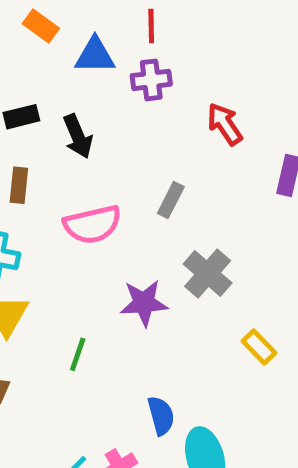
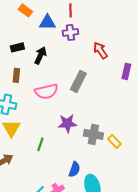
black arrow: (78, 136) -> (40, 55), turned -132
gray rectangle: (171, 200) -> (78, 81), size x1.5
gray cross: (208, 274) -> (93, 134), moved, turned -30
blue semicircle: (161, 416) -> (74, 169), turned 35

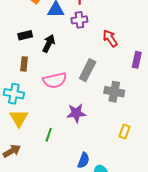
gray cross: (93, 134) -> (114, 92), moved
yellow rectangle: (114, 141) -> (124, 132), turned 64

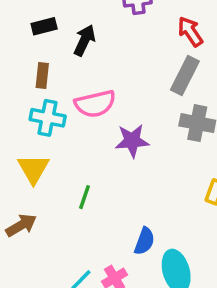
gray rectangle: (88, 70) -> (185, 76), moved
cyan cross: (14, 94) -> (48, 118), moved
purple star: (76, 113) -> (132, 141), moved

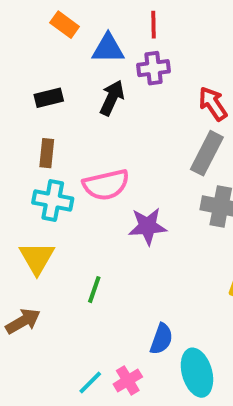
black arrow: (85, 40) -> (112, 98), moved

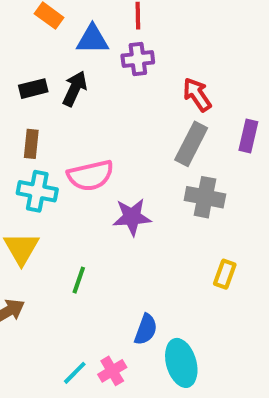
black arrow: (112, 98) -> (75, 89), moved

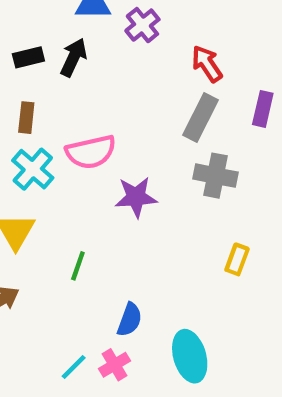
purple cross: (138, 59) -> (142, 25), turned -32
cyan cross: (37, 191) -> (33, 169), turned 30
blue semicircle: (146, 329) -> (130, 320), moved

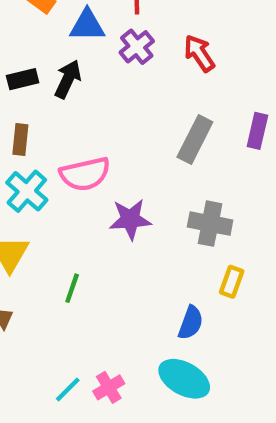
red arrow: (207, 64) -> (199, 53), moved
gray cross: (216, 176) -> (210, 224), moved
blue semicircle: (130, 320) -> (191, 323), moved
cyan ellipse: (190, 356) -> (184, 379), turned -45

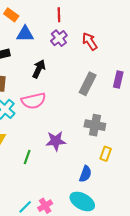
blue triangle: (87, 25) -> (25, 34), moved
black arrow: (68, 79) -> (39, 69), moved
purple star: (130, 219) -> (56, 141), moved

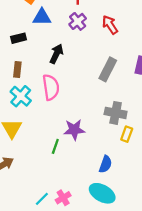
pink semicircle: (33, 101) -> (51, 87), turned -85
yellow rectangle: (106, 154) -> (127, 134), moved
green line: (27, 157) -> (55, 146), moved

